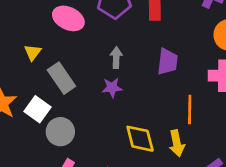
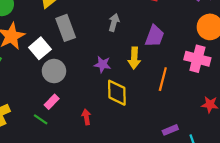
purple star: (112, 88) -> (102, 64), moved
yellow arrow: (177, 143) -> (134, 58), moved

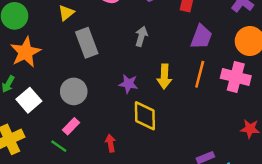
purple trapezoid: (155, 36) -> (201, 37), moved
white square: (40, 48) -> (29, 100), moved
orange line: (163, 79) -> (200, 74), moved

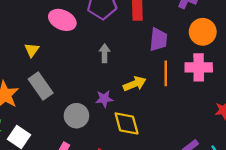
gray rectangle: (87, 43) -> (41, 86), moved
yellow arrow: (164, 77) -> (135, 84), turned -100
gray circle: (74, 91) -> (76, 116), moved

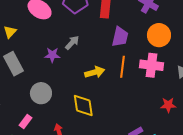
gray arrow: (105, 53) -> (72, 43), turned 35
purple star: (104, 99) -> (52, 55), moved

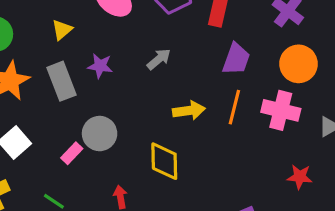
purple star: (52, 55) -> (100, 66), moved
pink rectangle: (25, 121) -> (72, 153), moved

